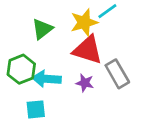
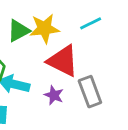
yellow star: (84, 22) -> (44, 29), moved

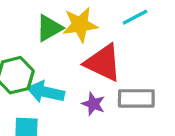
gray rectangle: (90, 92) -> (136, 98), turned -68

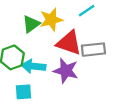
gray rectangle: (136, 98) -> (93, 50), moved
purple star: (93, 104) -> (66, 71), size x1.6

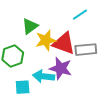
yellow star: (51, 20) -> (46, 40), moved
cyan arrow: (33, 66) -> (44, 76), moved

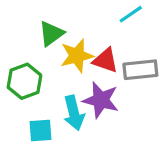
red triangle: (64, 43) -> (105, 60), size x0.7
cyan arrow: (44, 76) -> (74, 113), turned -110

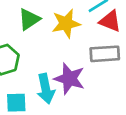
yellow star: (77, 56) -> (66, 23), moved
red triangle: (105, 60) -> (110, 21), moved

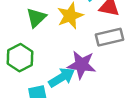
cyan arrow: (46, 89) -> (62, 77), turned -100

